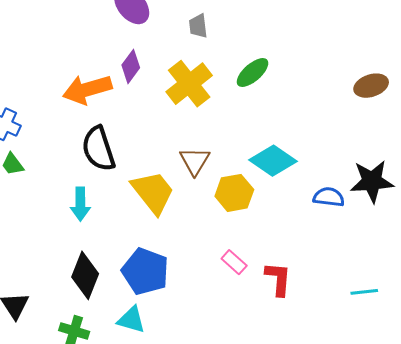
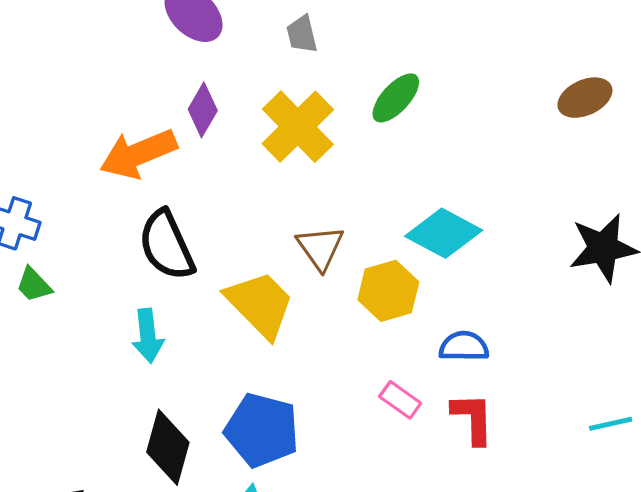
blue semicircle: (329, 197) -> (464, 346), moved

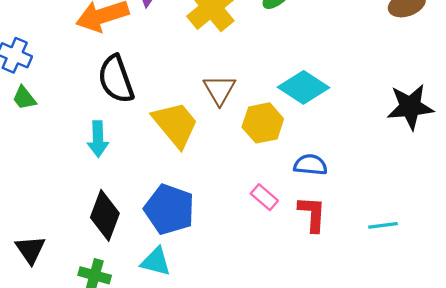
cyan line: (611, 424) -> (383, 225), moved

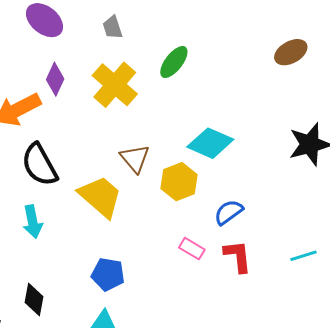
blue semicircle: (310, 165) -> (229, 212), turned -32
blue pentagon: (169, 209) -> (108, 274), size x0.7
black diamond: (105, 215) -> (34, 299), moved, size x0.7

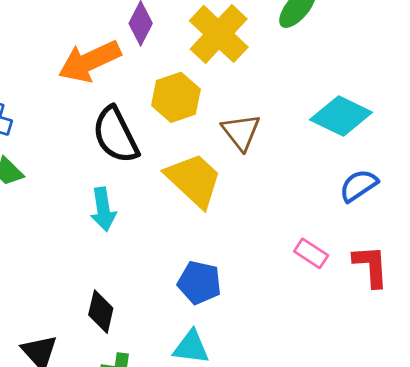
yellow hexagon: (179, 182) -> (176, 97), moved
blue semicircle: (229, 212) -> (359, 185), moved

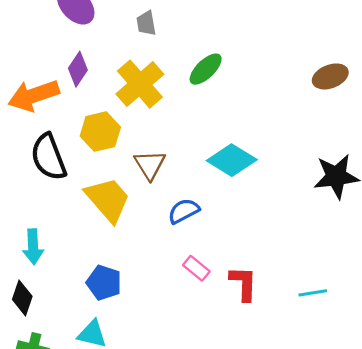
blue semicircle: (359, 185) -> (184, 211), moved
cyan arrow: (103, 209) -> (33, 247), moved

